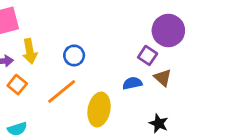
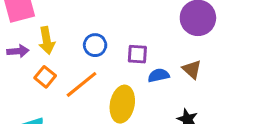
purple square: (148, 55) -> (137, 54), moved, turned -30
orange square: (17, 85) -> (45, 77), moved

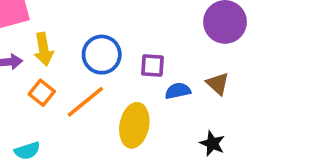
blue circle: (95, 45) -> (102, 55), size x1.4

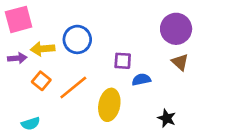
yellow arrow: (44, 49) -> (43, 49), turned 95
blue circle: (102, 55) -> (77, 39), moved
brown triangle: (218, 84) -> (180, 62), moved

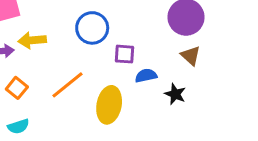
blue circle: (77, 39) -> (92, 28), moved
orange square: (41, 81) -> (17, 88), moved
black star: (167, 118) -> (175, 94), moved

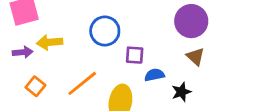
black star: (175, 94) -> (181, 92), turned 30

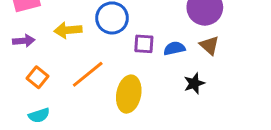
yellow arrow: (50, 42) -> (68, 30), moved
blue semicircle: (154, 75) -> (174, 48), moved

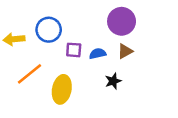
brown triangle: (209, 45) -> (125, 51), turned 49

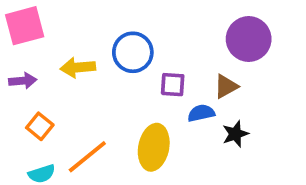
brown triangle: (125, 51) -> (226, 86), moved
blue semicircle: (98, 54) -> (201, 113), moved
orange line: (30, 74) -> (87, 157), moved

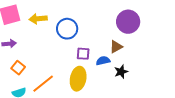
yellow arrow: (78, 67) -> (38, 19), moved
purple square: (173, 85) -> (83, 54), moved

